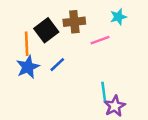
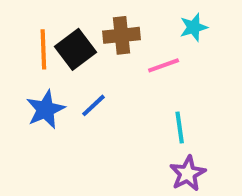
orange line: (27, 44) -> (43, 49), moved
cyan line: (104, 91) -> (180, 127), moved

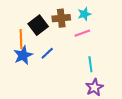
cyan star: (194, 27) -> (84, 14), moved
orange line: (43, 49) -> (21, 39), moved

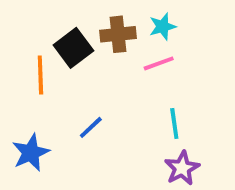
blue line: (47, 53) -> (91, 127), moved
blue star: (23, 55) -> (31, 153), moved

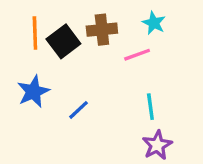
cyan star: (163, 27) -> (154, 23), moved, turned -30
orange line: (40, 75) -> (35, 33), moved
blue star: (31, 153) -> (33, 92), moved

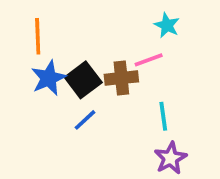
brown cross: (102, 30) -> (121, 78), moved
black square: (63, 41) -> (83, 80), moved
blue star: (33, 92) -> (49, 78), moved

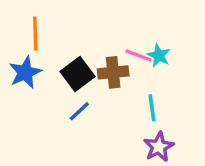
cyan star: (167, 25) -> (159, 55), moved
pink line: (149, 60) -> (138, 55), turned 40
blue star: (49, 78) -> (25, 72), moved

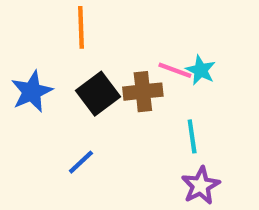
orange line: (35, 33) -> (81, 27), moved
blue line: (79, 111) -> (81, 162), moved

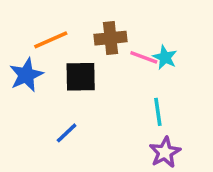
orange line: (81, 27) -> (51, 40), moved, turned 68
brown cross: (143, 92) -> (110, 38), moved
black square: (98, 94) -> (81, 77), turned 36

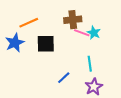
brown cross: (110, 38) -> (73, 20), moved
blue line: (67, 133) -> (64, 78), moved

